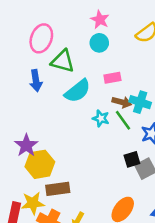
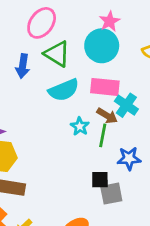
cyan circle: (99, 43) -> (102, 46), size x1.6
pink rectangle: (112, 78) -> (105, 87), size x1.5
cyan cross: (140, 102) -> (126, 105), moved
green line: (123, 120) -> (103, 135), turned 30

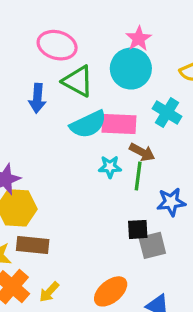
pink ellipse: (42, 23) -> (57, 45), turned 72
pink rectangle: (105, 87) -> (119, 124), moved
cyan cross: (126, 105) -> (167, 113), moved
cyan star: (80, 126) -> (110, 167), turned -30

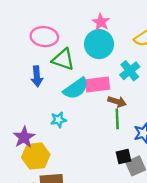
cyan cross: (167, 113) -> (130, 71), turned 30
cyan star: (110, 167) -> (58, 120), moved

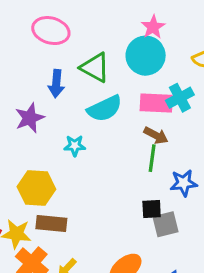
pink ellipse: (44, 37) -> (51, 31), moved
pink rectangle: (97, 85) -> (156, 103), moved
purple star: (24, 137) -> (30, 118), moved

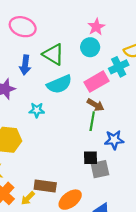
cyan circle: (146, 56) -> (90, 47), size x0.7
cyan cross: (180, 98) -> (119, 67), moved
pink rectangle: (156, 103) -> (97, 82), turned -35
brown rectangle: (51, 224) -> (45, 186), moved

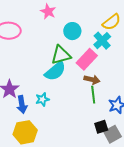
pink star: (96, 27) -> (48, 11), moved
green triangle: (53, 54) -> (61, 55), moved, turned -30
blue arrow: (25, 65) -> (22, 105), moved

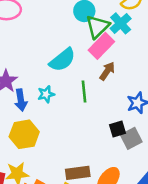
green triangle: (61, 55) -> (98, 27), moved, turned -30
brown arrow: (92, 80) -> (107, 71), turned -70
green line: (93, 95) -> (84, 92), moved

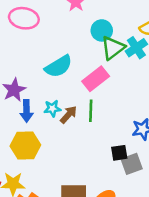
pink rectangle: (101, 46) -> (96, 79), moved
cyan semicircle: (62, 60) -> (59, 66), moved
brown arrow: (107, 71) -> (69, 115), moved

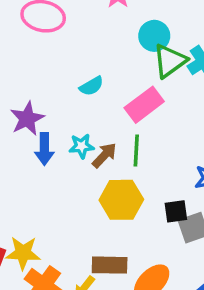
cyan semicircle: (59, 66) -> (91, 86), size x0.6
yellow hexagon: (25, 146) -> (121, 200), moved

